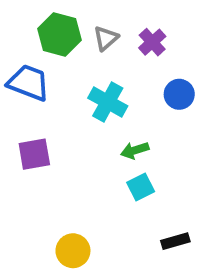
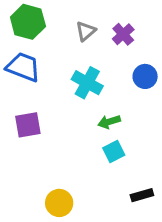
green hexagon: (59, 34) -> (28, 22), moved

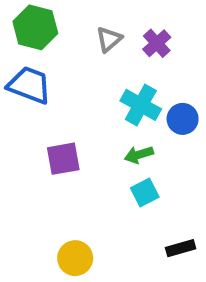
blue circle: (145, 76) -> (183, 119), moved
cyan cross: (87, 83) -> (141, 105), moved
purple square: (28, 125) -> (63, 159), moved

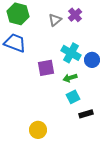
purple cross: (157, 43) -> (75, 15), moved
purple square: (63, 159) -> (46, 68), moved
black rectangle: (181, 248) -> (86, 114), moved

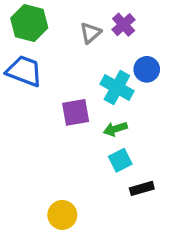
blue circle: (92, 60) -> (147, 69), moved

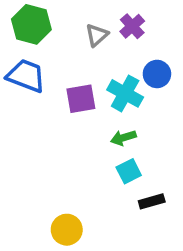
purple square: (76, 112) -> (81, 99), moved

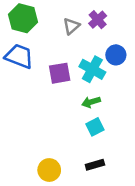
black rectangle: (152, 201) -> (95, 165), moved

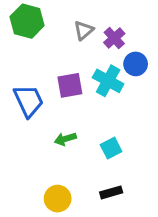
purple cross: (98, 20) -> (114, 38), moved
blue trapezoid: (19, 56) -> (29, 101), moved, turned 44
green arrow: (91, 102) -> (65, 139), moved

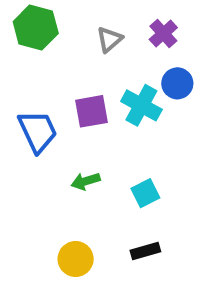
purple cross: (114, 38) -> (163, 34), moved

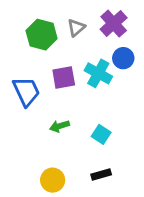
green hexagon: (36, 28) -> (42, 35), moved
purple cross: (163, 34) -> (114, 24), size x1.4
cyan square: (145, 193) -> (101, 134), turned -30

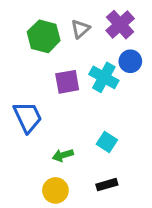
blue trapezoid: (26, 91) -> (28, 117), moved
green arrow: (60, 126) -> (63, 155), moved

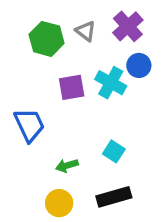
gray triangle: (80, 29) -> (86, 31), turned -42
black rectangle: (107, 185) -> (114, 197), size x1.5

